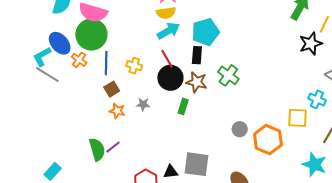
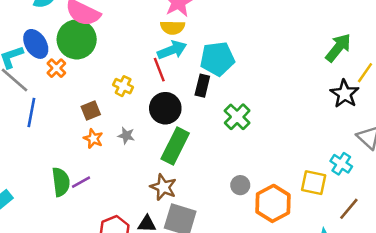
black star: (311, 44) -> (345, 94), turned -30
red line: (167, 59) -> (159, 70), moved
blue line: (106, 63) -> (31, 113), moved
brown star: (197, 82) -> (163, 187), moved
green rectangle: (183, 106) -> (175, 146), size x1.8

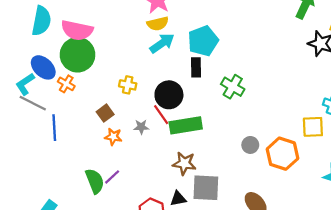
red line: (159, 70) -> (161, 115), moved
green rectangle: (175, 146) -> (186, 125), turned 68

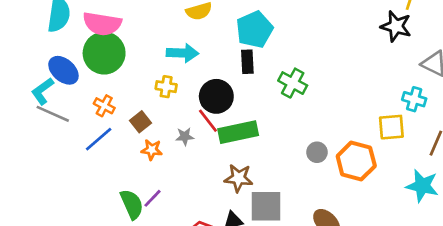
cyan arrow: (162, 43) -> (182, 53), moved, turned 40
orange cross: (66, 84) -> (104, 106), moved
blue line: (54, 128) -> (99, 139), moved, turned 55

